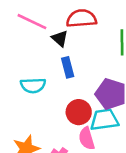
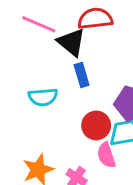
black triangle: (60, 38) -> (71, 42), size x1.5

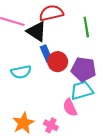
red circle: (96, 125) -> (58, 62), moved

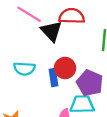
blue rectangle: (46, 53) -> (53, 78), moved

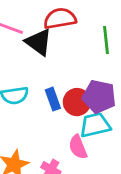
red circle: (65, 68) -> (77, 102), moved

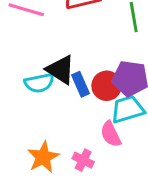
black triangle: (39, 42) -> (61, 70), moved

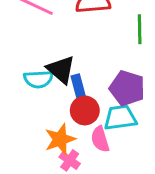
red circle: (107, 86) -> (85, 110), moved
orange star: (43, 157) -> (60, 139), moved

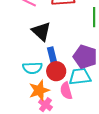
black triangle: (61, 70) -> (41, 31), moved
cyan semicircle: (38, 79) -> (32, 68), moved

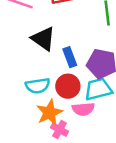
blue rectangle: (52, 55) -> (70, 57), moved
pink semicircle: (66, 91) -> (83, 109), turned -72

